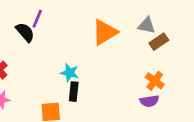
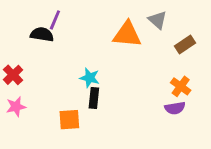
gray triangle: (147, 25) -> (158, 20), moved, turned 30
black semicircle: (25, 32) -> (42, 34), turned -40
orange triangle: (105, 32) -> (127, 34), turned 36

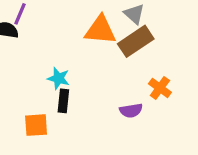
brown rectangle: (185, 44) -> (136, 41), moved, size x1.5
purple semicircle: (175, 108) -> (131, 111), moved

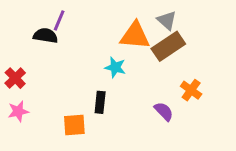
cyan star: (59, 78) -> (115, 67), moved
purple semicircle: (131, 111) -> (164, 111), turned -125

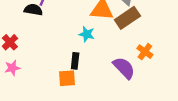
purple semicircle: (164, 111) -> (124, 68), size x1.5
orange square: (74, 125) -> (67, 78), moved

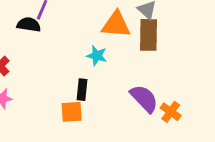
brown rectangle: (127, 18) -> (149, 35), turned -55
orange cross: (145, 52) -> (171, 112), moved

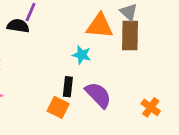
purple semicircle: (144, 98) -> (98, 95), moved
orange square: (72, 112) -> (58, 107), turned 30

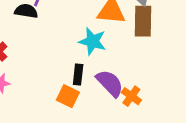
cyan star: (82, 55) -> (92, 41), size x1.4
orange cross: (151, 107) -> (131, 96), moved

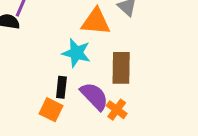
brown rectangle: (143, 21) -> (121, 68), moved

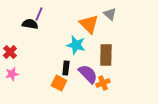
orange triangle: (96, 22) -> (89, 24), turned 40
orange cross: (117, 110) -> (103, 83), turned 32

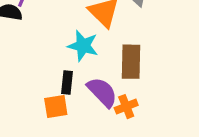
orange square: (59, 83) -> (56, 107), turned -35

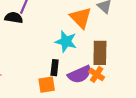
purple semicircle: (102, 92) -> (80, 74), turned 110
orange cross: (126, 107) -> (97, 74), moved, turned -35

